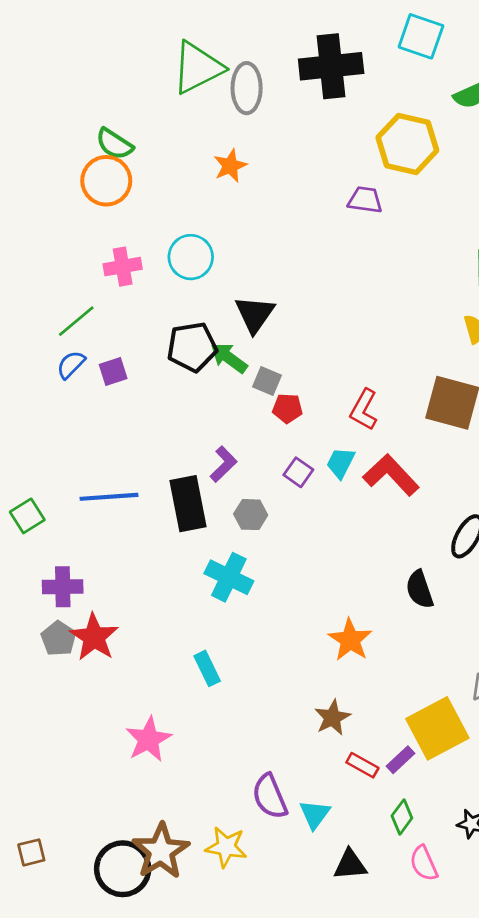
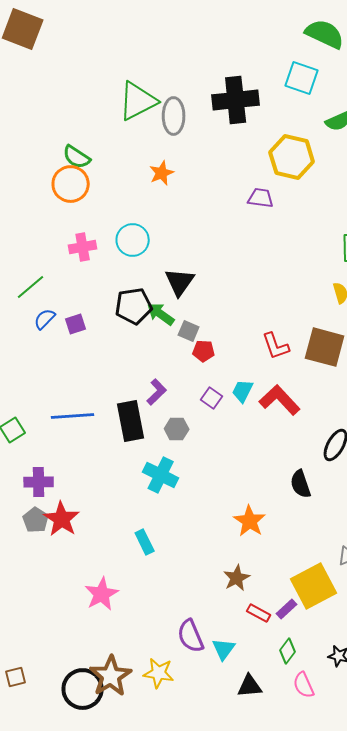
green line: (76, 321) -> (31, 287), moved
red L-shape: (364, 410) -> (276, 346), moved, turned -48

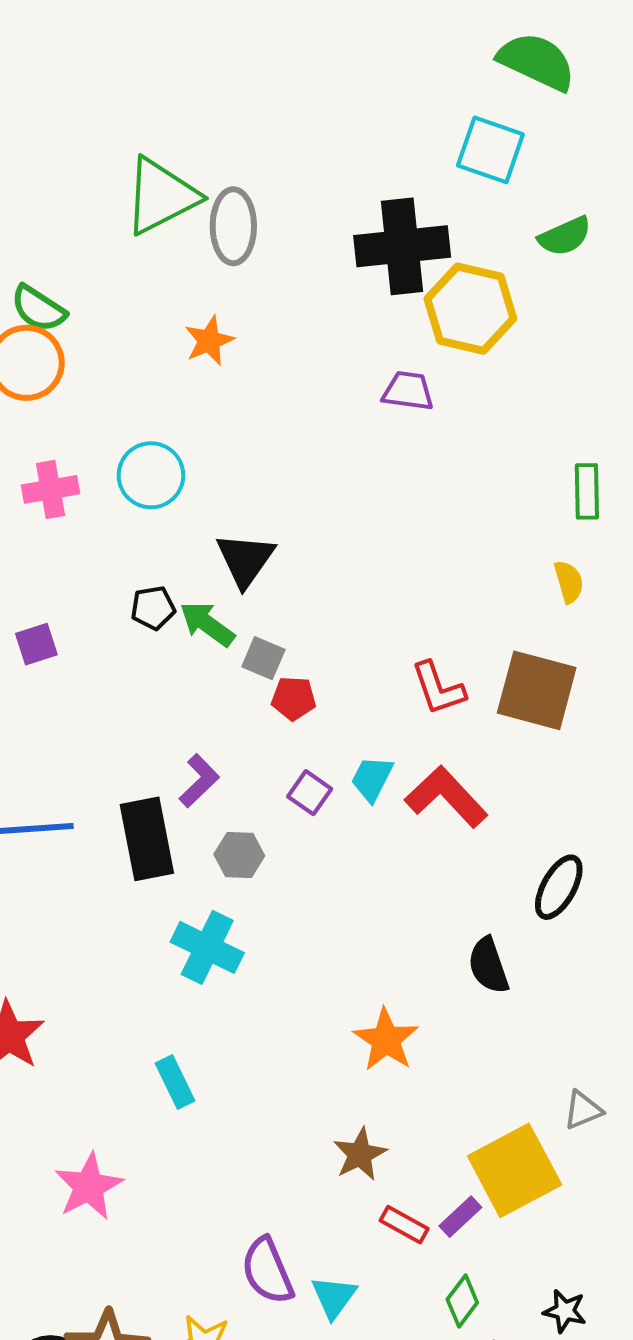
black cross: (236, 100) -> (402, 246), moved
black pentagon: (134, 306) -> (153, 608), size x0.6

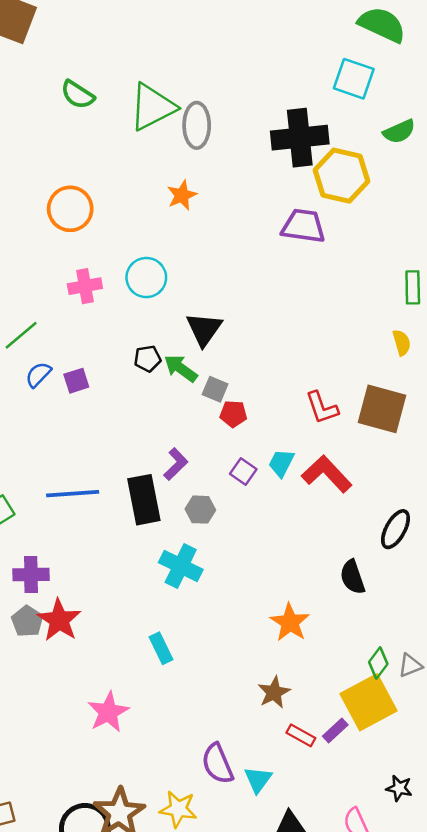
green semicircle: (38, 309) -> (78, 95), moved
purple trapezoid: (408, 391) -> (303, 226), size x1.4
green diamond: (462, 1301) -> (378, 663), moved

